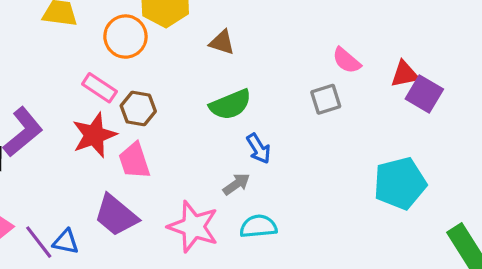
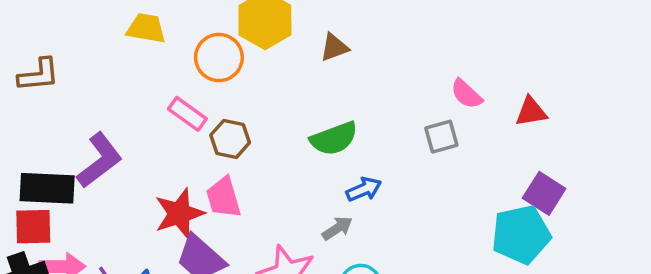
brown triangle: (222, 42) -> (334, 47), moved, turned -40
purple square: (424, 94) -> (544, 193), moved
red star: (94, 135) -> (179, 213), moved
blue arrow: (259, 149) -> (364, 189), turned -84

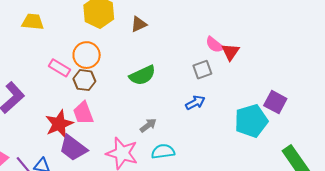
orange circle: (219, 58) -> (87, 55), moved
red triangle: (531, 112) -> (231, 52), moved, turned -42
blue arrow: (364, 189) -> (195, 103), moved
purple square: (544, 193) -> (275, 102), moved

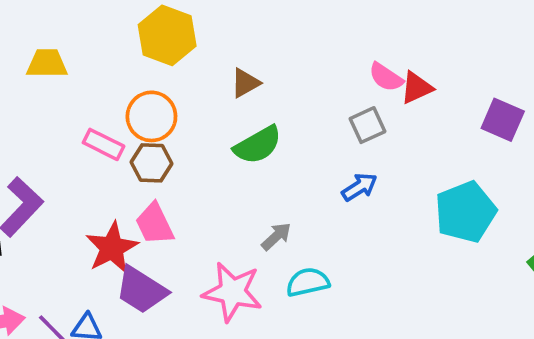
brown triangle: (139, 24) -> (245, 83), moved
red triangle: (231, 52) -> (417, 88), turned 36
purple square: (275, 102) -> (503, 120), moved

